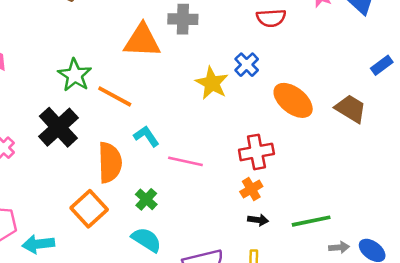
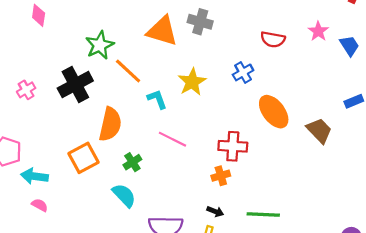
yellow star: (212, 83) -> (192, 82), moved
cyan L-shape: (146, 136) -> (157, 99), moved
black arrow: (258, 220) -> (215, 211), moved

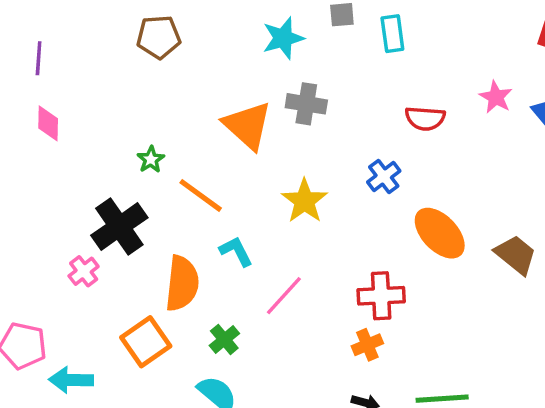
orange triangle: (162, 31) -> (248, 126), turned 32
green star: (100, 45) -> (151, 159), size x0.6
pink cross: (26, 90) -> (84, 271), moved
cyan L-shape: (157, 99) -> (236, 251), moved
pink line: (173, 139) -> (284, 296), turned -68

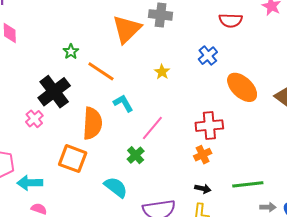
orange triangle: (248, 126) -> (127, 29), turned 36
yellow star: (304, 201) -> (162, 72), size x0.6
green cross: (224, 339) -> (136, 155), moved
orange square: (146, 342) -> (73, 159), turned -32

